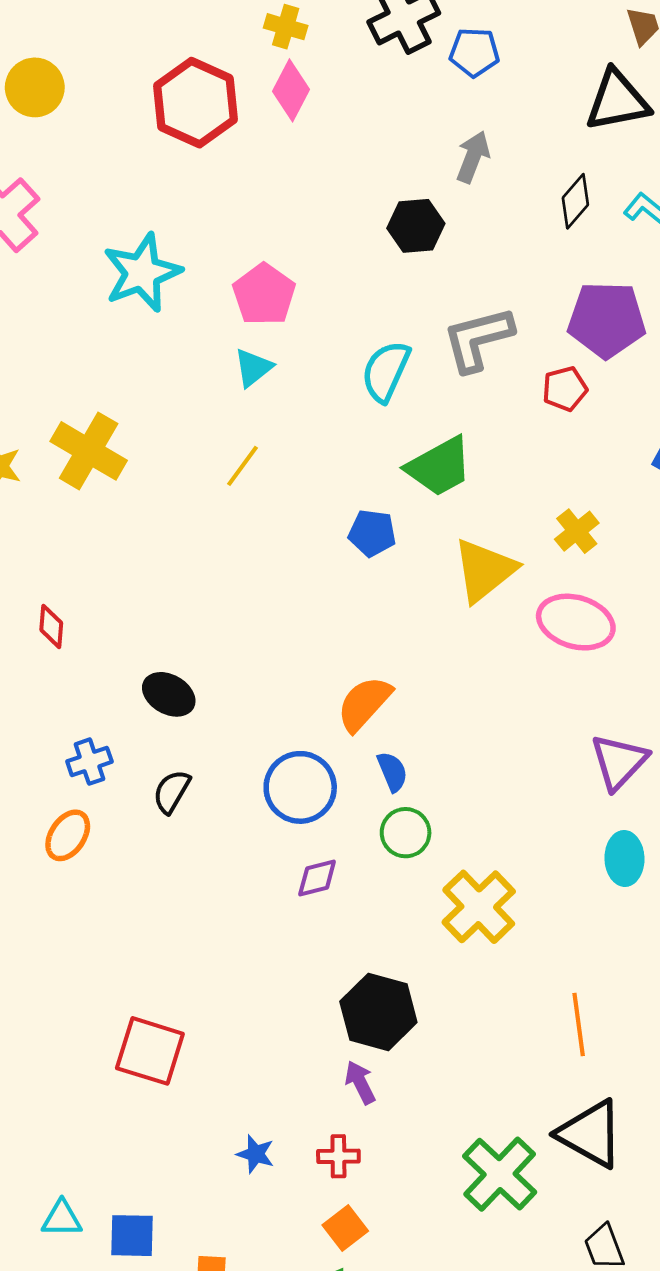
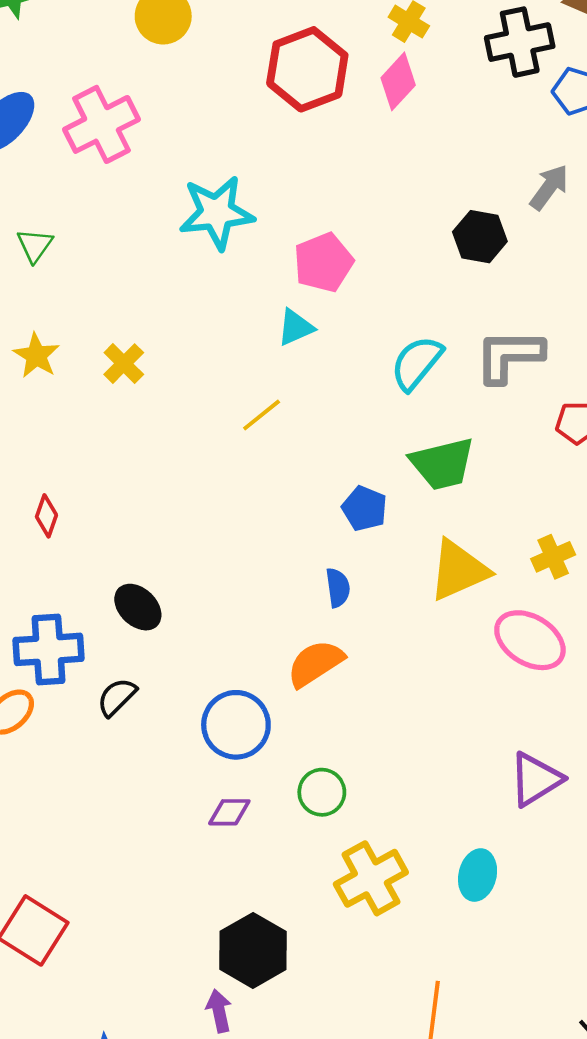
yellow cross: (89, 451) -> (124, 364), size x0.6
blue cross: (89, 762) -> (49, 649), size x1.6
blue semicircle: (392, 772) -> (338, 588), moved
cyan ellipse: (624, 858) -> (478, 875), moved

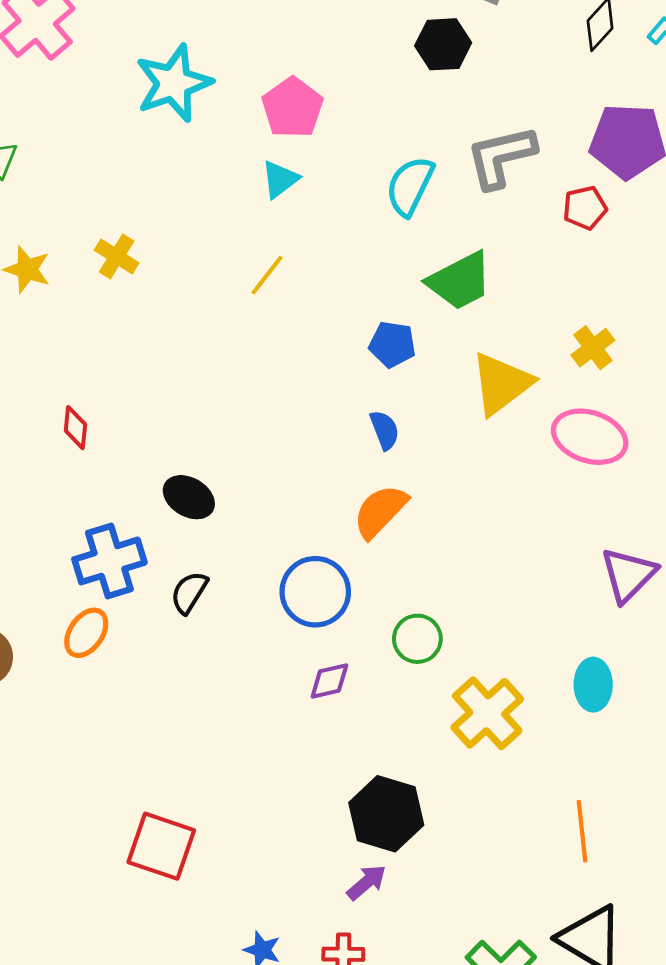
purple arrow: (219, 1011) -> (367, 882), turned 75

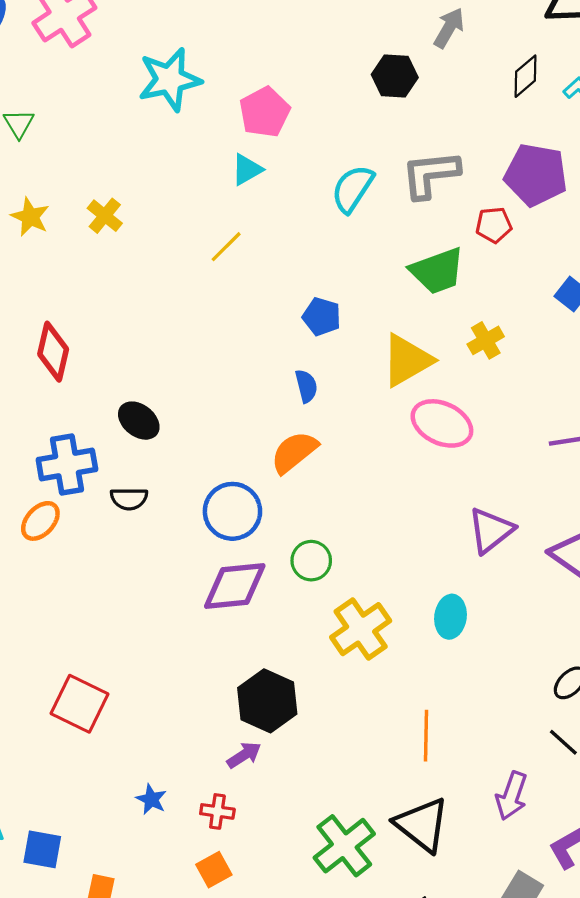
green trapezoid: (460, 281) -> (437, 271), moved
red diamond: (75, 428) -> (53, 352), size x1.6
pink ellipse: (590, 437) -> (442, 423), moved
black semicircle: (189, 592) -> (129, 499), turned -129
purple diamond: (329, 681) -> (235, 586), size x1.8

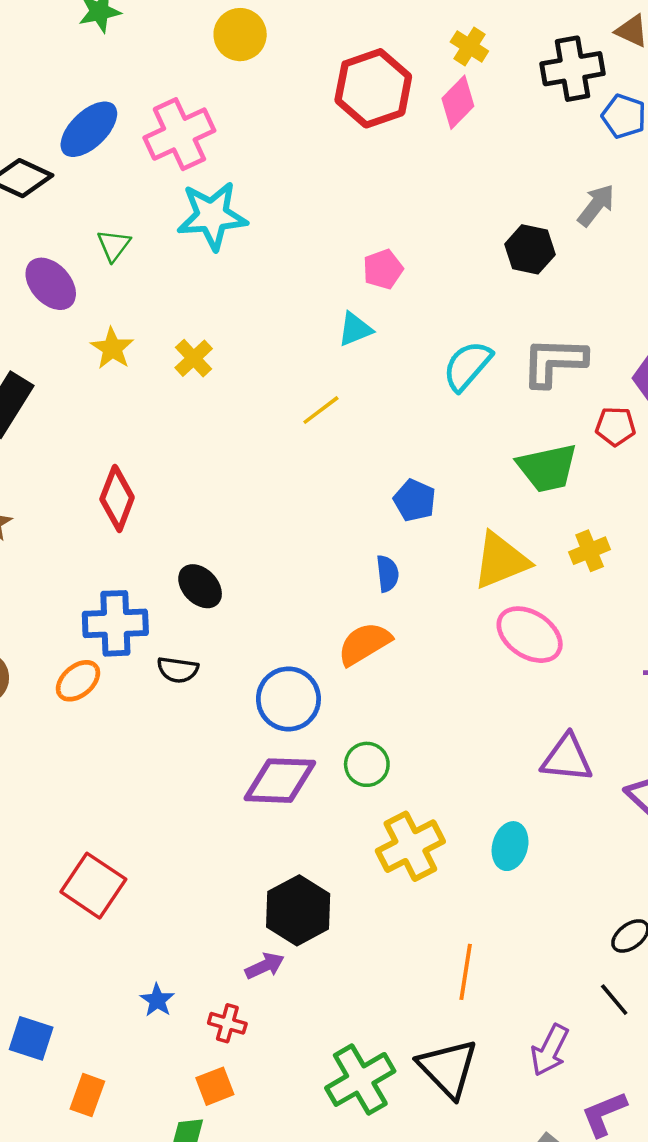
cyan star: (170, 80) -> (212, 216), moved
pink pentagon: (265, 112) -> (383, 269), size x0.7
purple triangle: (491, 530) -> (567, 758), turned 36

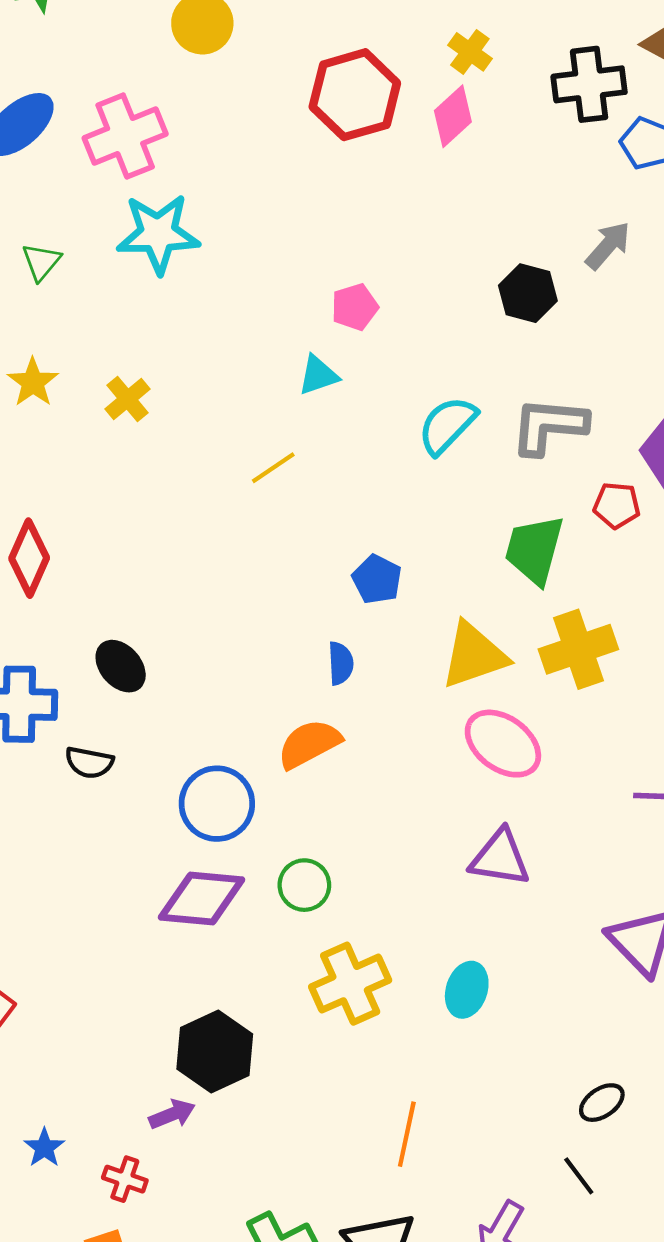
green trapezoid: (547, 468) -> (534, 550), turned 114
yellow cross: (590, 551) -> (578, 649), size x1.6
purple triangle: (567, 758) -> (500, 858), moved

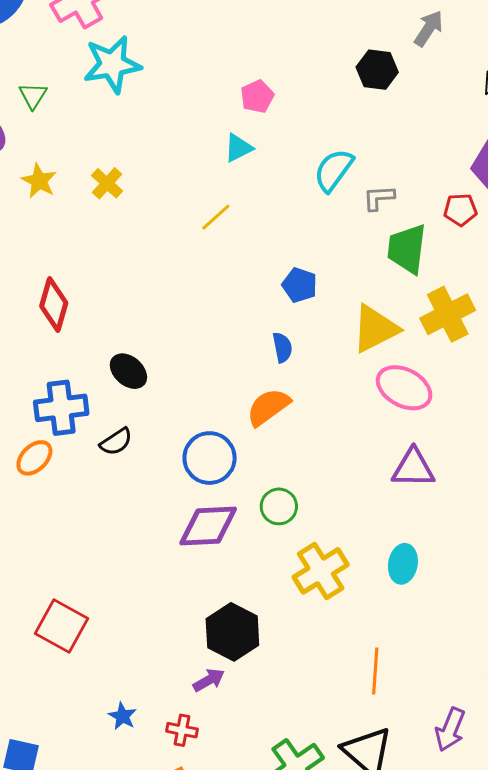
gray L-shape: (549, 426) -> (379, 198), moved, size x0.6
black semicircle: (89, 762) -> (116, 442), turned -36

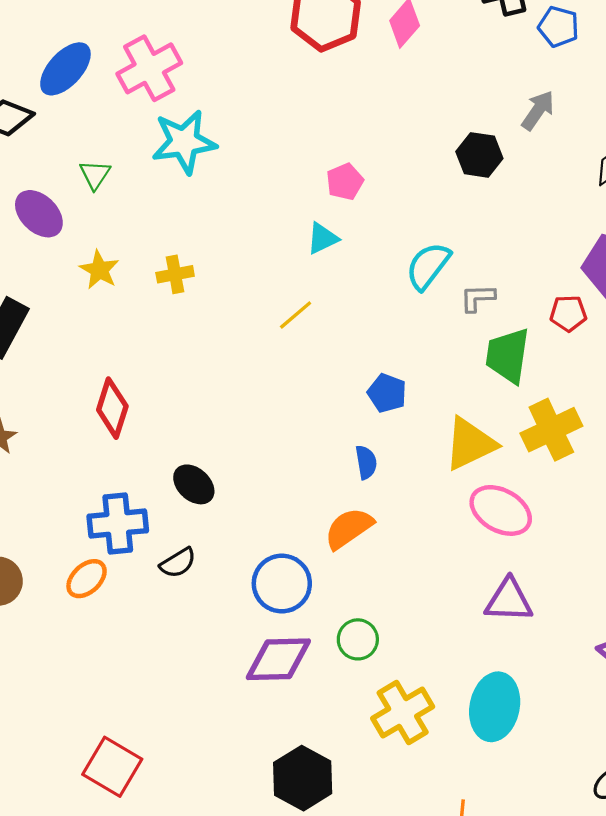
yellow cross: (107, 183) -> (175, 274), turned 36
cyan ellipse: (403, 564) -> (495, 707), size x1.5

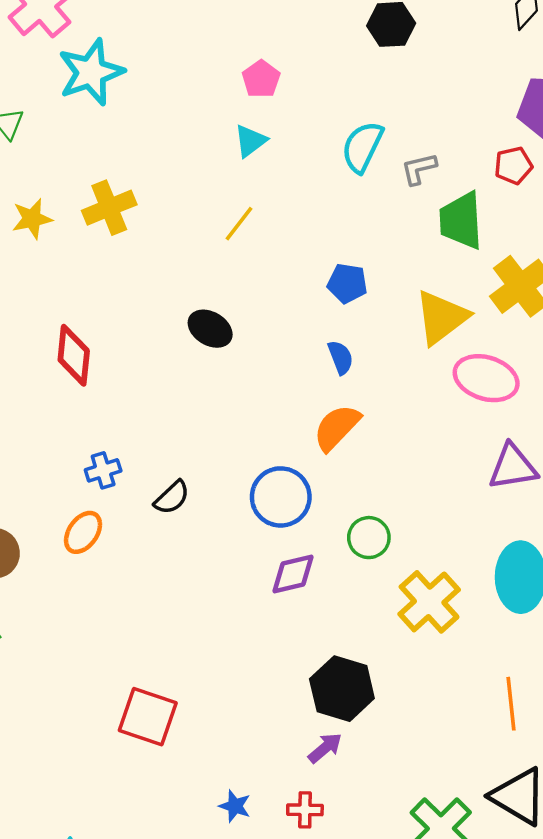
yellow star: (99, 270) -> (32, 219), turned -30
yellow cross: (175, 274) -> (109, 208), size x1.4
black ellipse: (194, 484) -> (210, 329), moved
blue cross: (118, 523) -> (103, 470), size x0.6
purple diamond: (278, 659) -> (293, 574), size x0.7

